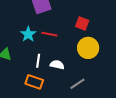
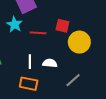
red square: (82, 23) -> (62, 26), moved
cyan star: (28, 34) -> (14, 24), moved

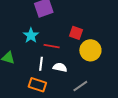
cyan star: (14, 24) -> (31, 35), moved
red line: (38, 33) -> (52, 46), moved

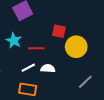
white line: (41, 64) -> (28, 68), turned 64
gray line: (80, 86) -> (85, 82), moved

